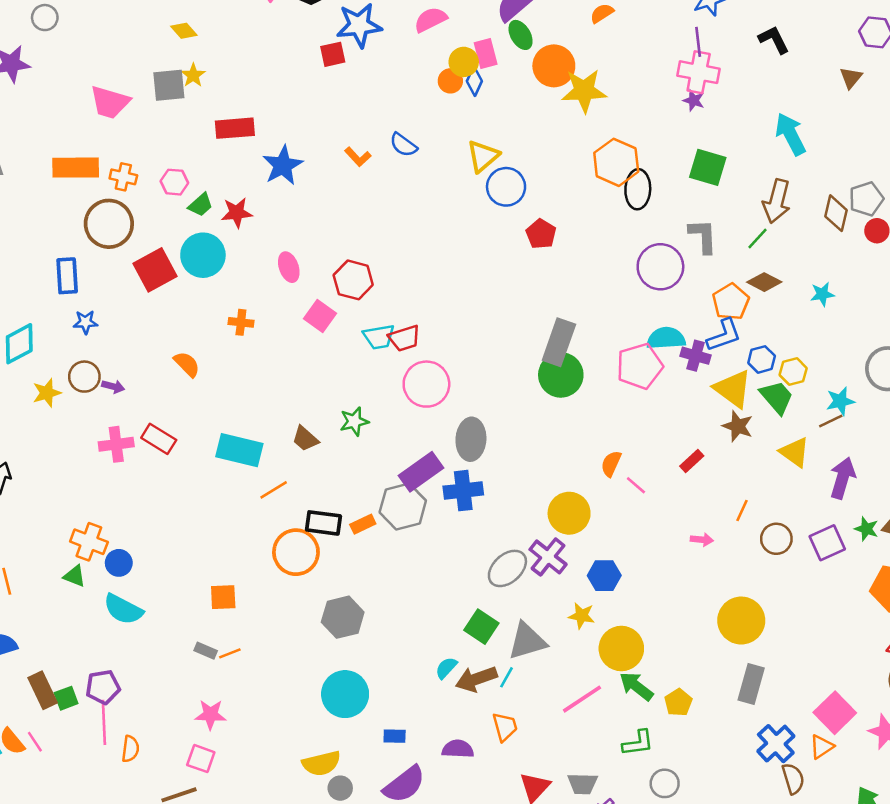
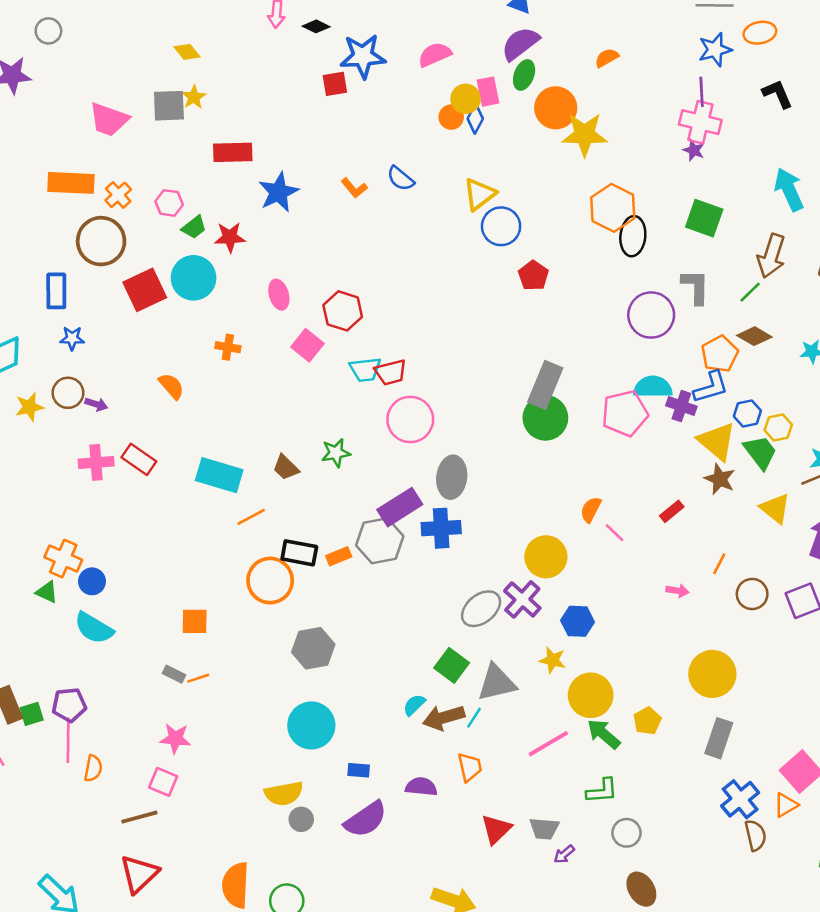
green ellipse: (521, 35) -> (524, 75), turned 48
orange cross: (123, 177) -> (118, 195), turned 32
yellow pentagon: (678, 702) -> (647, 721), moved

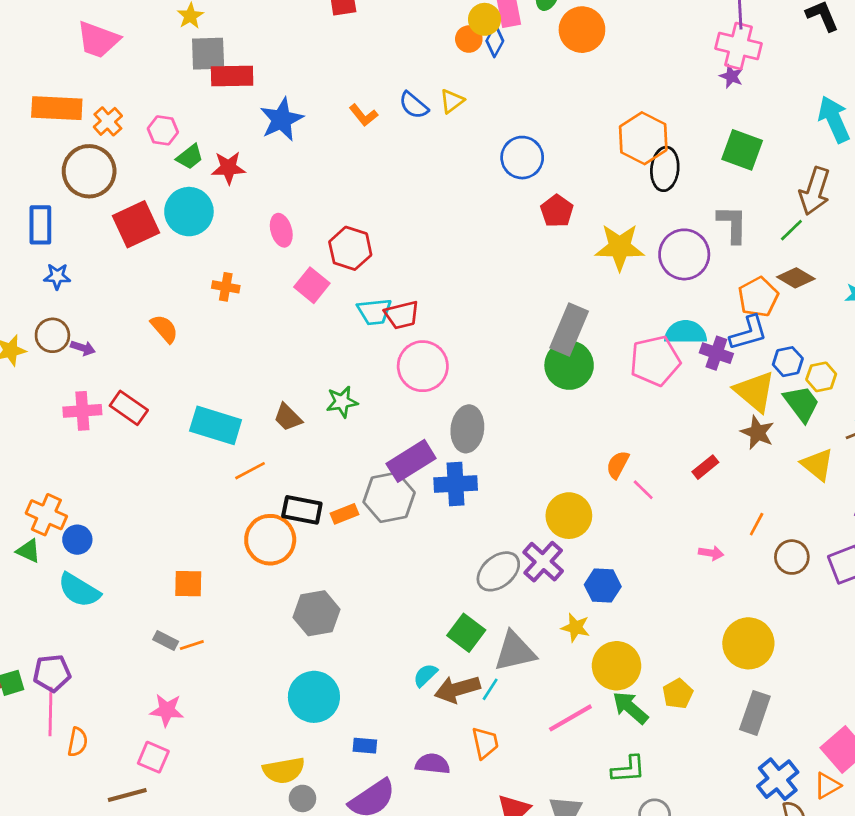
gray square: (169, 106) -> (208, 54), moved
yellow star: (585, 134) -> (620, 247), moved
yellow triangle: (480, 194) -> (452, 101), moved, size x0.7

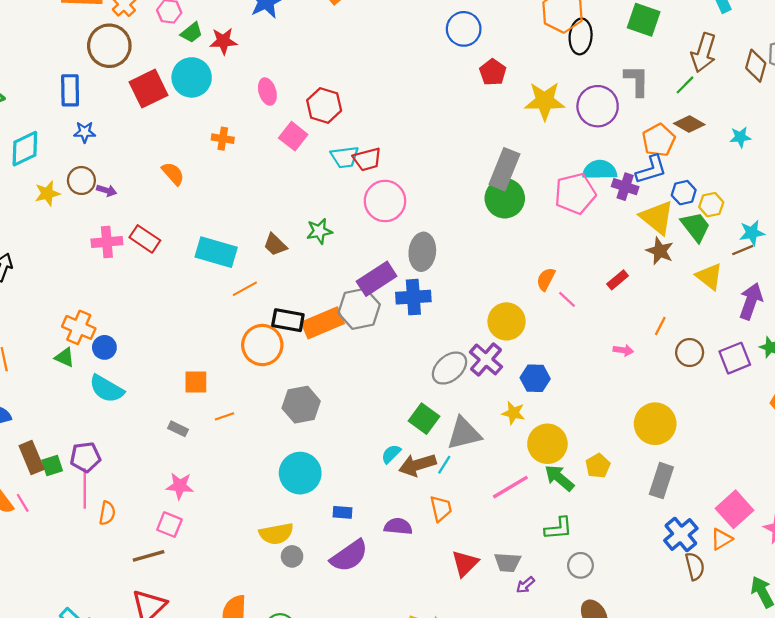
orange rectangle: (344, 514) -> (323, 323), size x1.8
orange line: (192, 645) -> (224, 416), moved

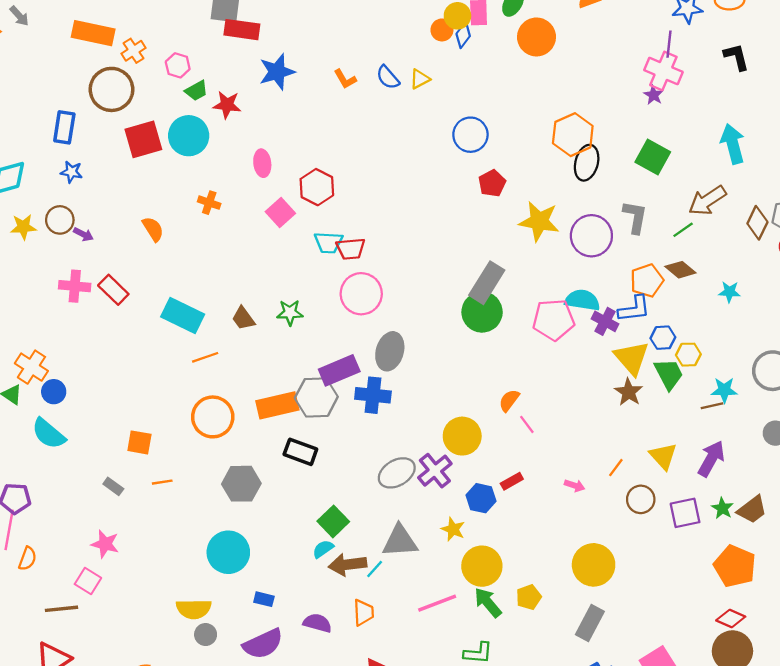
brown arrow: (704, 53) -> (707, 201), turned 30
yellow triangle: (709, 276) -> (663, 456), moved
red rectangle: (618, 280) -> (512, 481), moved
black rectangle: (288, 320) -> (300, 452), moved
green square: (424, 419) -> (333, 521), moved

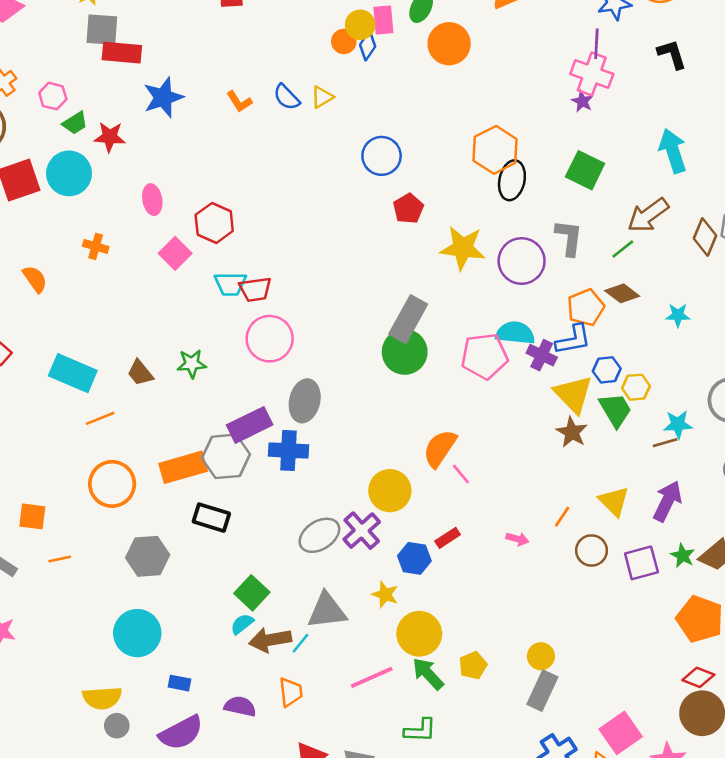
orange semicircle: (509, 400) -> (440, 448), size x1.5
yellow circle: (594, 565) -> (541, 656), moved, size x0.6

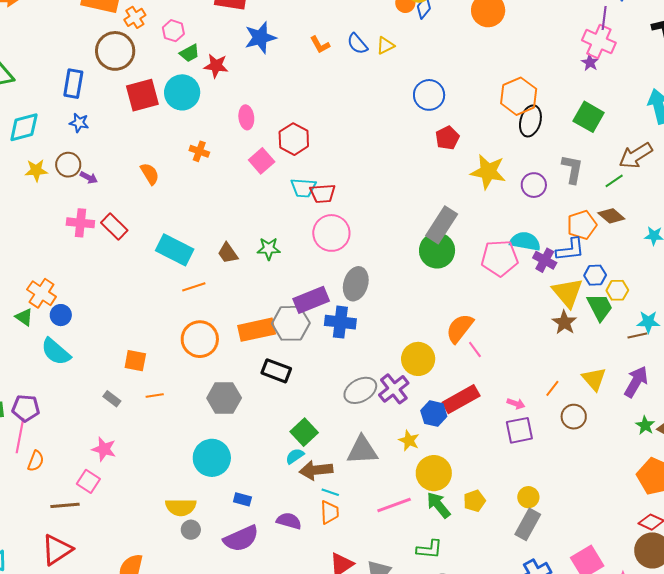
purple circle: (522, 261) -> (534, 185), size x0.7
red rectangle: (448, 538) -> (461, 399), size x1.8
purple square: (641, 563) -> (519, 430), moved
cyan line: (300, 643) -> (330, 492), moved, turned 66

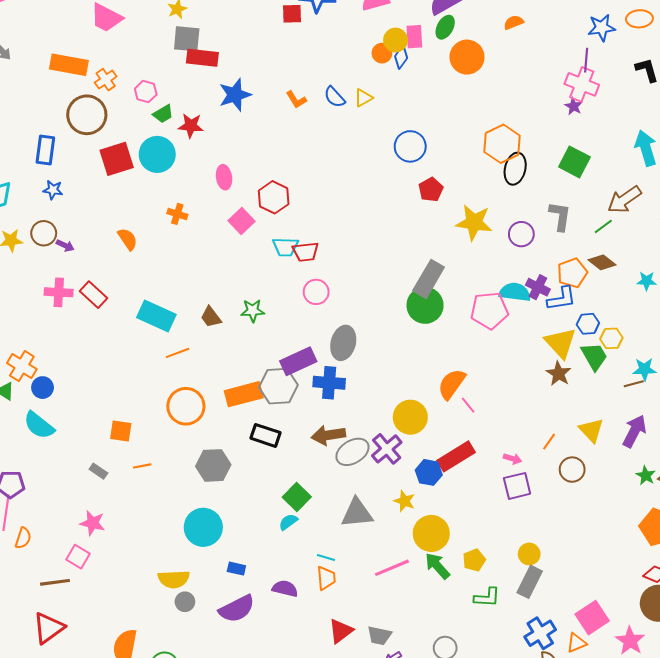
pink circle: (331, 233) -> (316, 292), size x0.7
purple cross: (545, 260) -> (538, 287), moved
brown arrow: (316, 470) -> (328, 435), moved
green L-shape: (429, 549) -> (487, 597), moved

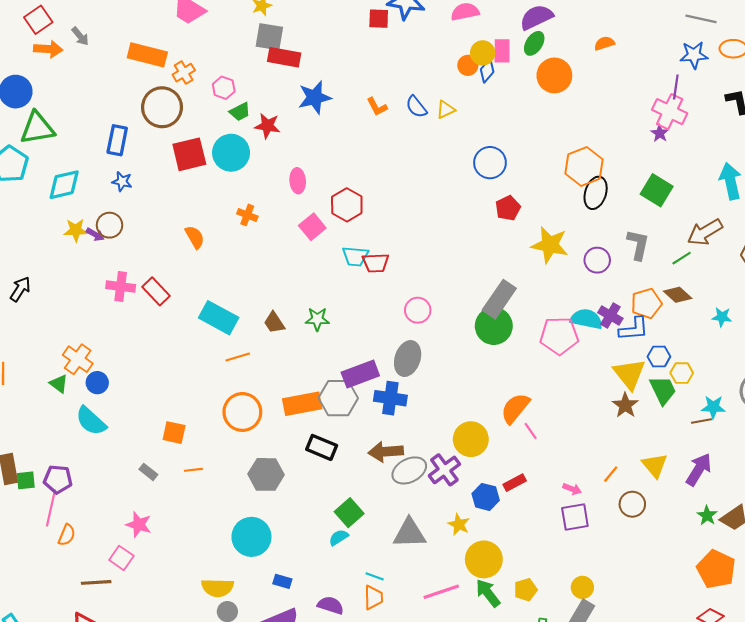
purple arrow: (65, 246) -> (95, 234), moved
pink circle: (316, 292) -> (418, 310), moved
red rectangle: (456, 456) -> (515, 483), size x0.6

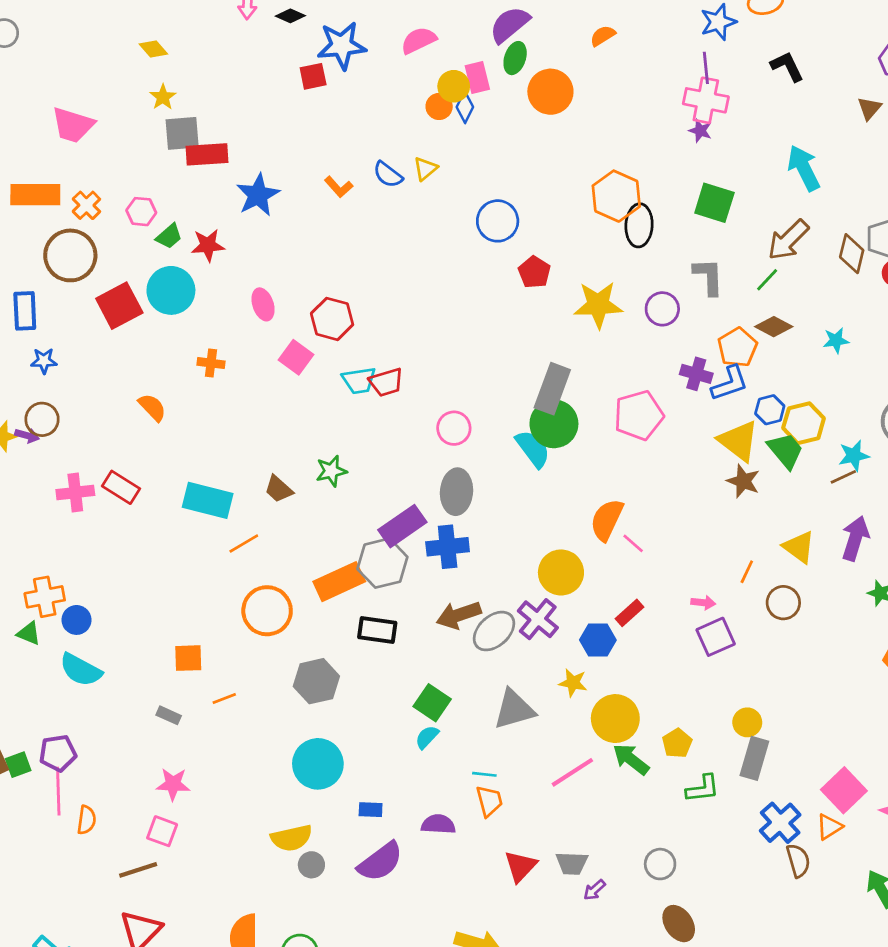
cyan semicircle: (586, 319) -> (533, 449), moved, turned 56
orange cross: (78, 359) -> (45, 597), turned -32
yellow hexagon: (682, 373) -> (804, 423), size x1.4

